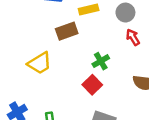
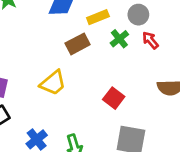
green cross: (101, 61) -> (119, 39), moved

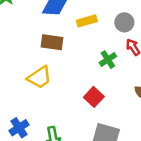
green cross: (119, 39) -> (108, 60), moved
brown rectangle: (78, 44) -> (52, 42), moved, turned 30

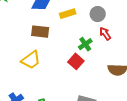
red square: (94, 97) -> (76, 61), moved

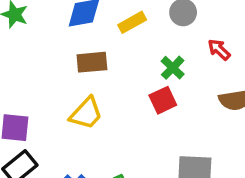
red arrow: (105, 34) -> (219, 50), moved
red square: (76, 61) -> (163, 100), turned 35

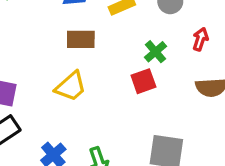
red arrow: (219, 50) -> (200, 39), turned 60

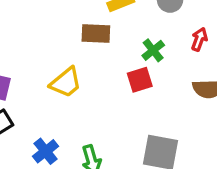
brown rectangle: (81, 39) -> (96, 33), moved

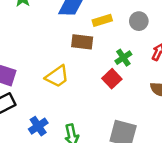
red square: (140, 80) -> (112, 79), turned -30

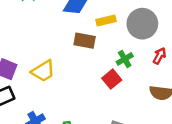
gray circle: (139, 21) -> (142, 24), size x1.6
yellow trapezoid: (57, 76) -> (43, 71), moved

